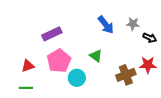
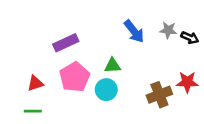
black arrow: (150, 38) -> (190, 38), moved
green triangle: (96, 56) -> (113, 66), moved, turned -40
cyan circle: (77, 78) -> (106, 90), moved

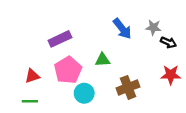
black arrow: (190, 38) -> (168, 42), moved
cyan circle: (106, 90) -> (84, 93), moved
brown cross: (159, 95) -> (128, 87), moved

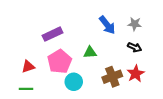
black arrow: (168, 42) -> (135, 47), moved
red star: (171, 75) -> (136, 74), moved, turned -30

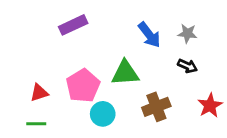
purple rectangle: (52, 34) -> (73, 25), moved
green triangle: (90, 52) -> (125, 73), size x1.5
red star: (136, 74) -> (210, 105), moved

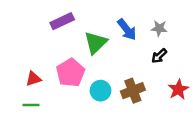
black arrow: (187, 66) -> (159, 56), turned 112
green triangle: (125, 73) -> (96, 43), moved, turned -40
cyan circle: (103, 114) -> (101, 91), moved

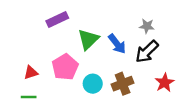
blue arrow: (127, 30) -> (117, 44), moved
black arrow: (159, 56) -> (147, 52), size x1.6

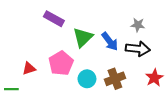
purple rectangle: (57, 20) -> (54, 19), turned 54
black arrow: (147, 52) -> (138, 49), turned -130
green line: (29, 97) -> (11, 89), moved

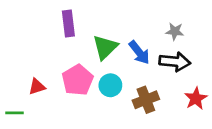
purple rectangle: (54, 19) -> (68, 24), turned 54
cyan circle: (87, 79) -> (110, 85), moved

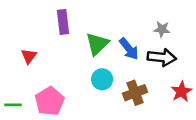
pink pentagon: (78, 80) -> (50, 101), moved
red triangle: (37, 87) -> (29, 56), moved, turned -35

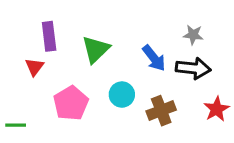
purple rectangle: (63, 22) -> (49, 36), moved
green triangle: (97, 44) -> (96, 49), moved
pink pentagon: (50, 101) -> (71, 103), moved

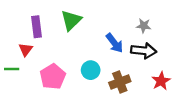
green triangle: (96, 49) -> (71, 20), moved
green line: (16, 125) -> (12, 69), moved

